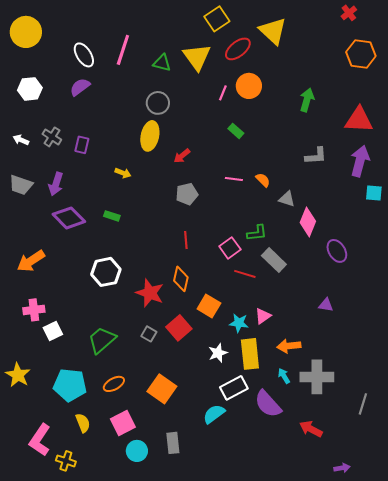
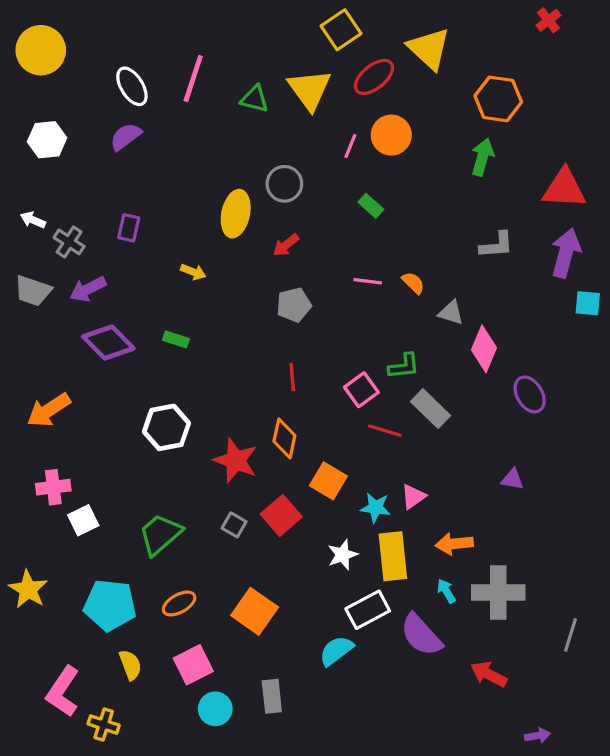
orange hexagon: (361, 54) -> (498, 99), moved
gray circle: (158, 103) -> (284, 184), moved
gray cross: (52, 137) -> (69, 242), moved
purple arrow: (56, 184) -> (88, 289), turned 45

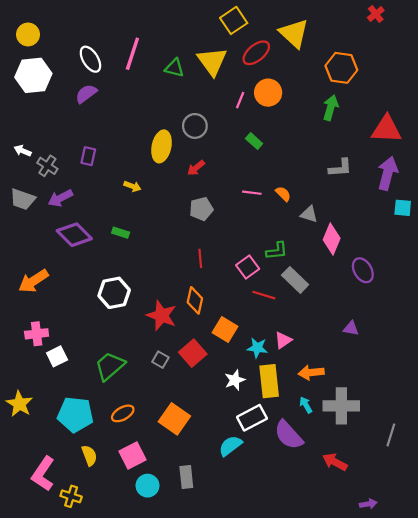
yellow circle: (41, 50) -> (28, 34), size x0.7
white hexagon: (47, 140) -> (33, 75), moved, size x1.4

